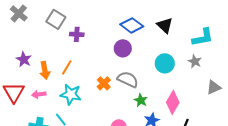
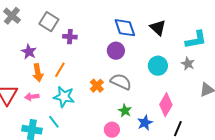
blue diamond: (132, 25) -> (125, 28), turned 35
purple star: (24, 59) -> (29, 52), moved
green star: (141, 100) -> (125, 111), moved

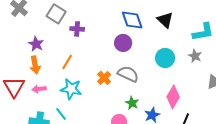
orange arrow: (38, 73) -> (35, 65), moved

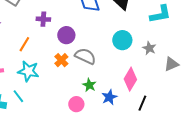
purple cross: (77, 29) -> (43, 19), moved
purple circle: (123, 43) -> (66, 35), moved
gray star: (195, 56) -> (149, 48), moved

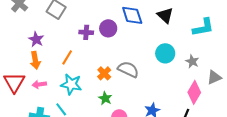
purple circle: (66, 35) -> (108, 28), moved
pink diamond: (130, 79) -> (194, 92), moved
green star: (89, 85) -> (105, 98), moved

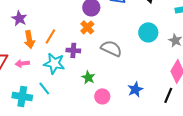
purple cross: (86, 32) -> (73, 50), moved
orange arrow: (35, 60) -> (29, 39), moved
orange cross: (104, 73) -> (87, 27), moved

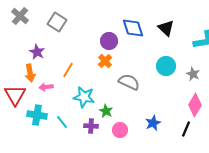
orange arrow: (29, 39) -> (30, 73), moved
purple cross: (73, 50) -> (91, 126), moved
pink arrow: (22, 63) -> (46, 87), moved
cyan star: (54, 63) -> (84, 97), moved
cyan cross: (22, 96) -> (37, 115), moved

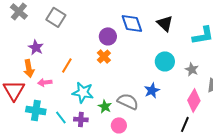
gray semicircle: (129, 82) -> (128, 101), moved
blue star: (153, 123) -> (152, 90), moved
purple cross: (91, 126) -> (81, 119), moved

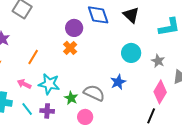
pink arrow: (45, 82) -> (24, 84), moved, turned 32

